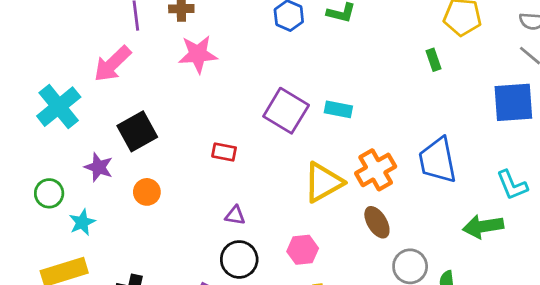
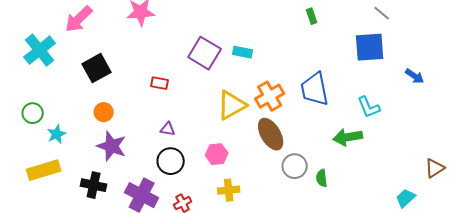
purple star: (99, 167) -> (112, 146), moved, size x1.4
brown ellipse: (377, 222) -> (271, 134), size x1.4

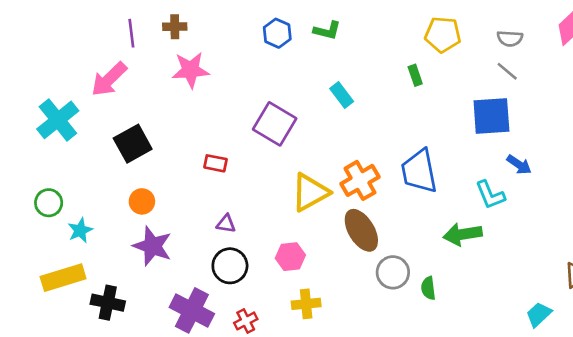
cyan rectangle: (243, 52) -> (342, 95), moved, turned 42
blue arrow: (415, 76) -> (519, 165), moved
black cross: (94, 185) -> (108, 303), moved

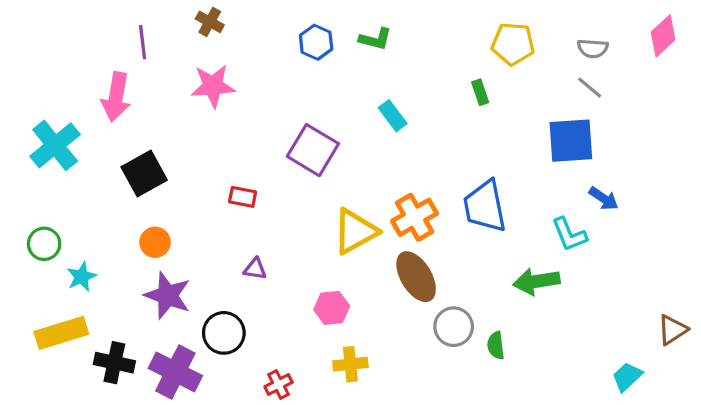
brown cross: (175, 27) -> (210, 22), moved, turned 30
pink arrow: (109, 79) -> (116, 97), turned -36
black circle: (230, 266) -> (224, 333), moved
purple cross: (192, 310) -> (175, 372), moved

